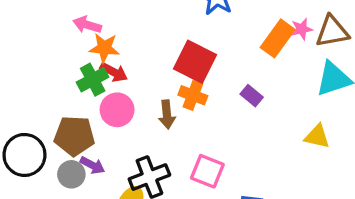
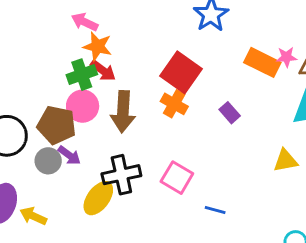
orange rectangle: (278, 38) -> (262, 62), turned 72
pink circle: (117, 110) -> (83, 106), moved
brown arrow: (167, 115) -> (123, 112), moved, size x1.5
yellow triangle: (317, 137) -> (286, 161), turned -32

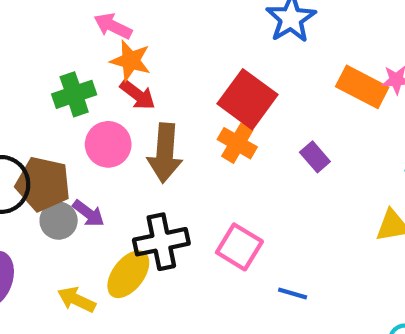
green cross: (82, 75) -> (74, 94), moved
brown pentagon: (57, 125) -> (43, 184), moved
yellow arrow: (33, 216) -> (77, 300), moved

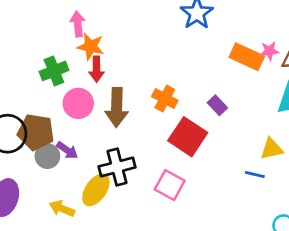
pink arrow: (113, 26) -> (78, 24), turned 60
red arrow: (138, 95) -> (96, 69), turned 55
red square: (247, 99) -> (188, 137), moved
pink square: (239, 247) -> (170, 185), moved
blue line: (293, 294) -> (255, 175), moved

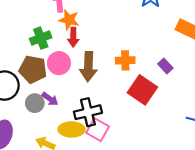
orange cross: (165, 99) -> (125, 60), turned -30
brown pentagon: (36, 132) -> (33, 69), moved
pink square: (170, 185) -> (98, 130), moved
yellow ellipse: (96, 190) -> (72, 129), turned 55

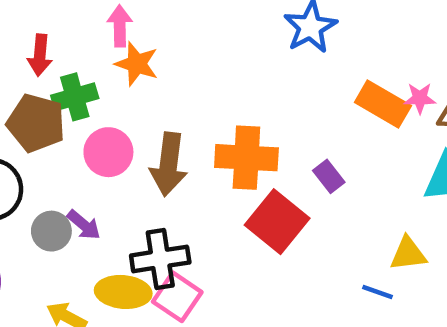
red arrow: (73, 37) -> (40, 55), moved
orange cross: (125, 60) -> (246, 158), size x1.5
brown pentagon: (33, 69) -> (36, 123), moved

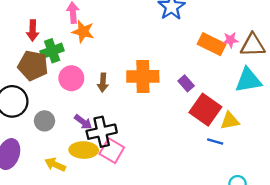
brown arrow: (169, 164) -> (103, 83), size x0.6
red square: (277, 222) -> (205, 110), moved
purple arrow: (84, 225) -> (83, 122), moved

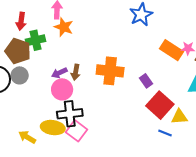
pink circle: (71, 78) -> (62, 89), moved
gray circle: (44, 121) -> (20, 75), moved
purple arrow: (83, 122) -> (59, 73), moved, turned 112

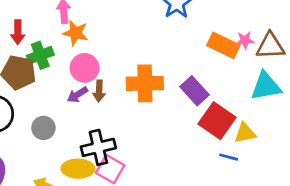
gray circle: (20, 75) -> (43, 128), moved
purple rectangle: (146, 81) -> (195, 91), size x1.5
pink circle: (62, 89) -> (85, 68), moved

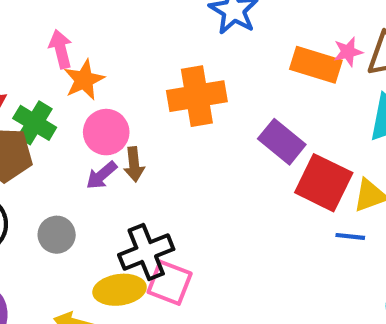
orange star: (76, 33) -> (84, 80), turned -30
green cross: (40, 55) -> (35, 123), turned -30
orange cross: (145, 83) -> (197, 96), moved

